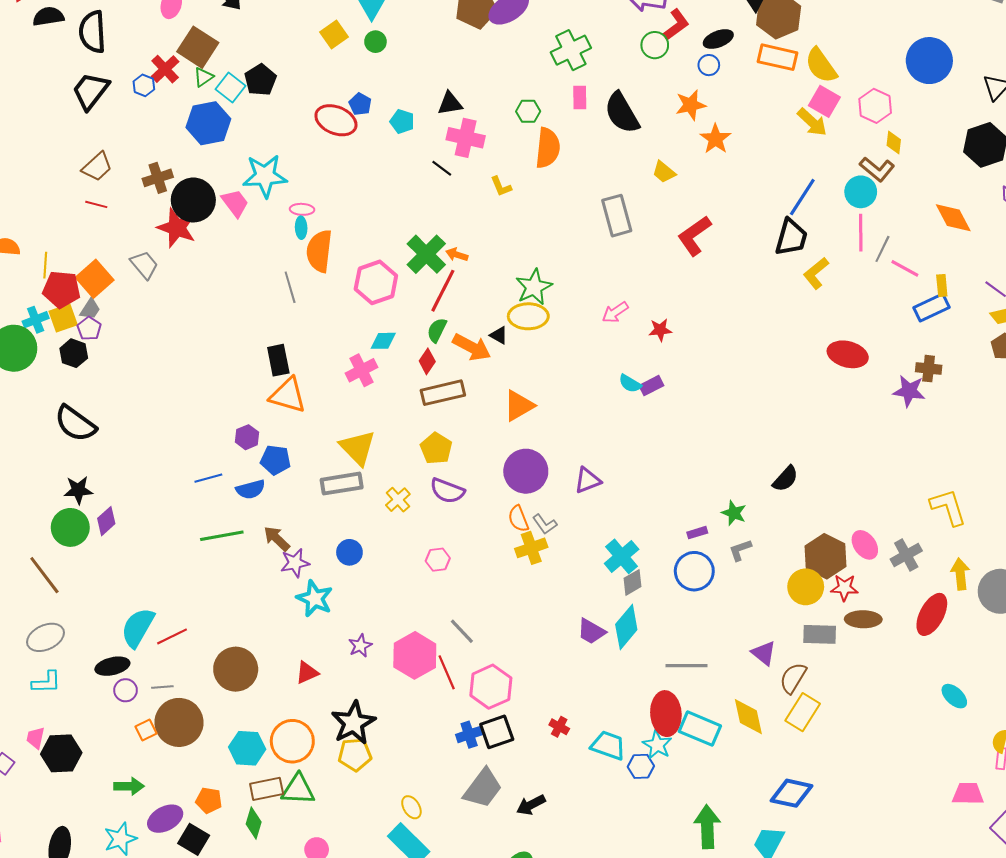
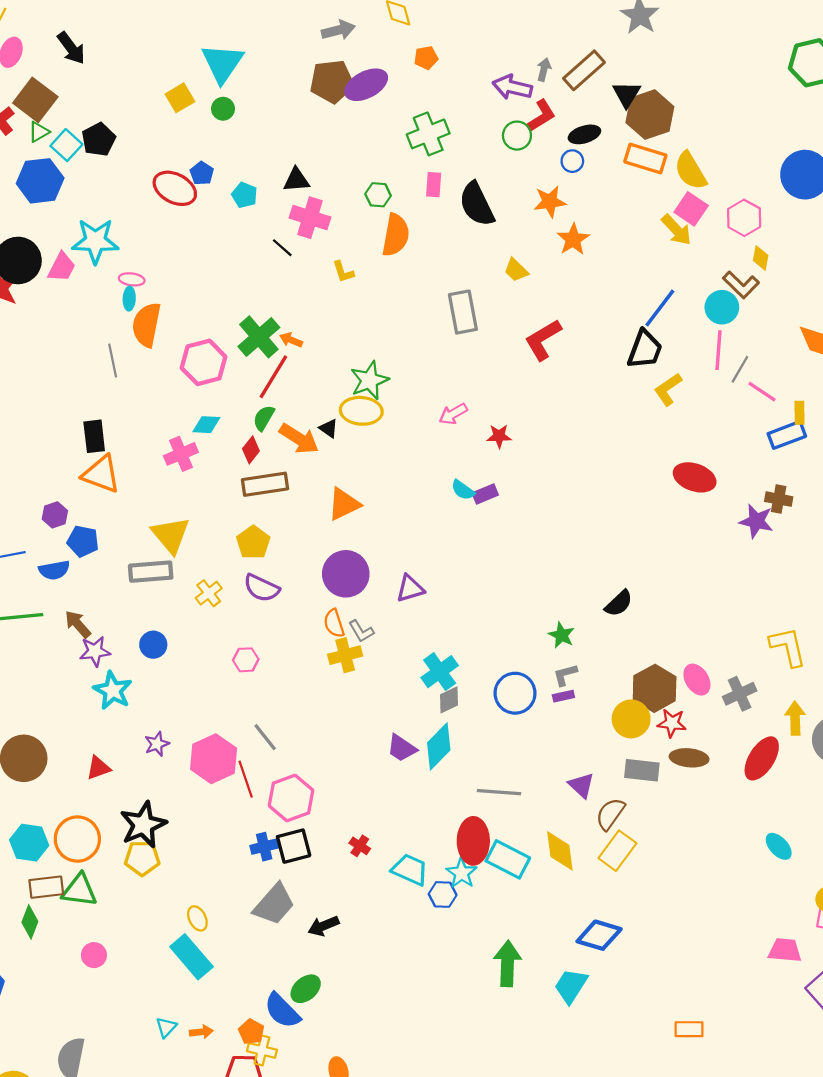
pink trapezoid: (235, 203) -> (62, 267), turned 60
purple rectangle: (697, 533) -> (563, 696), moved

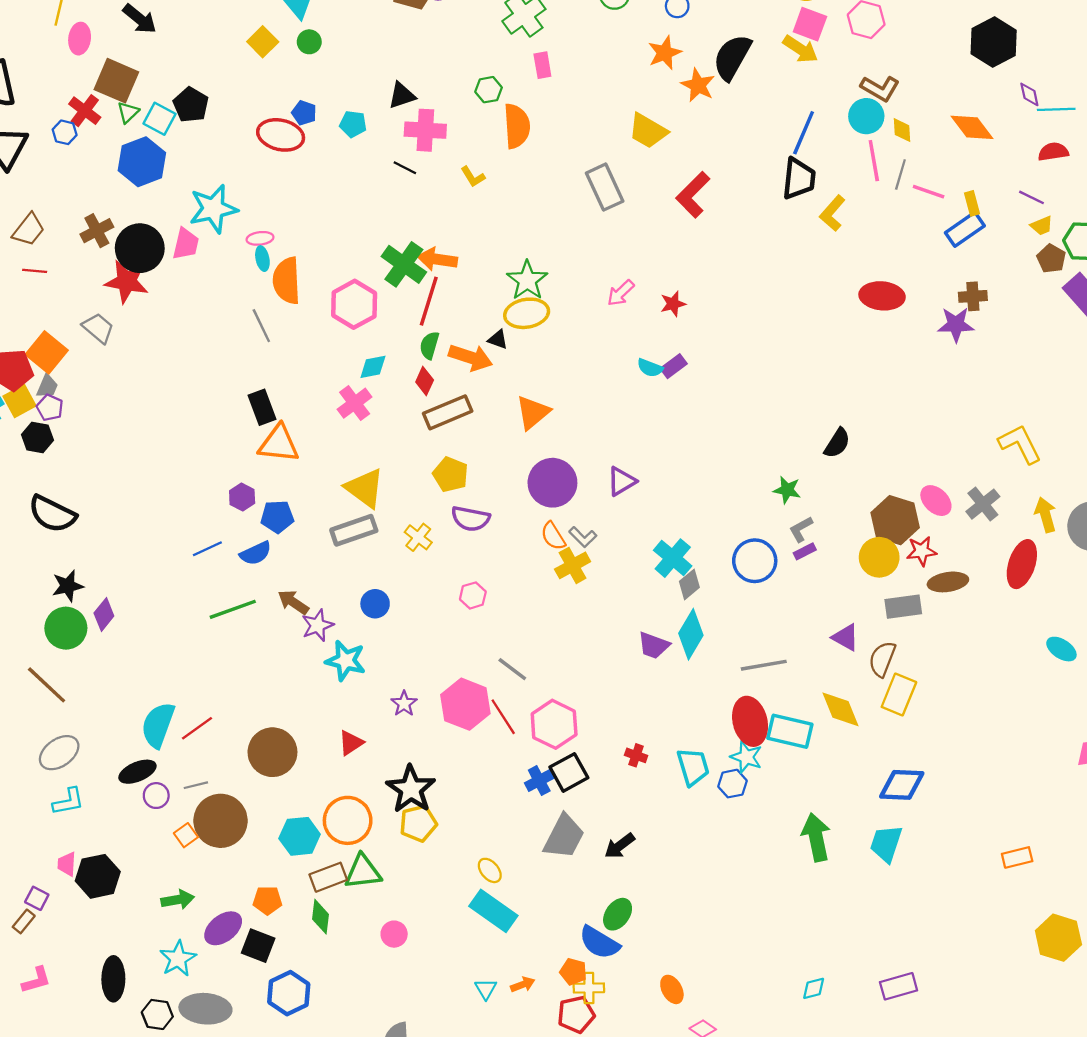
black semicircle: (477, 204) -> (732, 57), moved, turned 69
yellow diamond: (761, 258) -> (902, 130), moved
yellow trapezoid: (516, 270) -> (648, 131), size x1.5
orange arrow: (291, 340) -> (437, 259), size x1.6
cyan trapezoid: (410, 870) -> (693, 767), turned 63

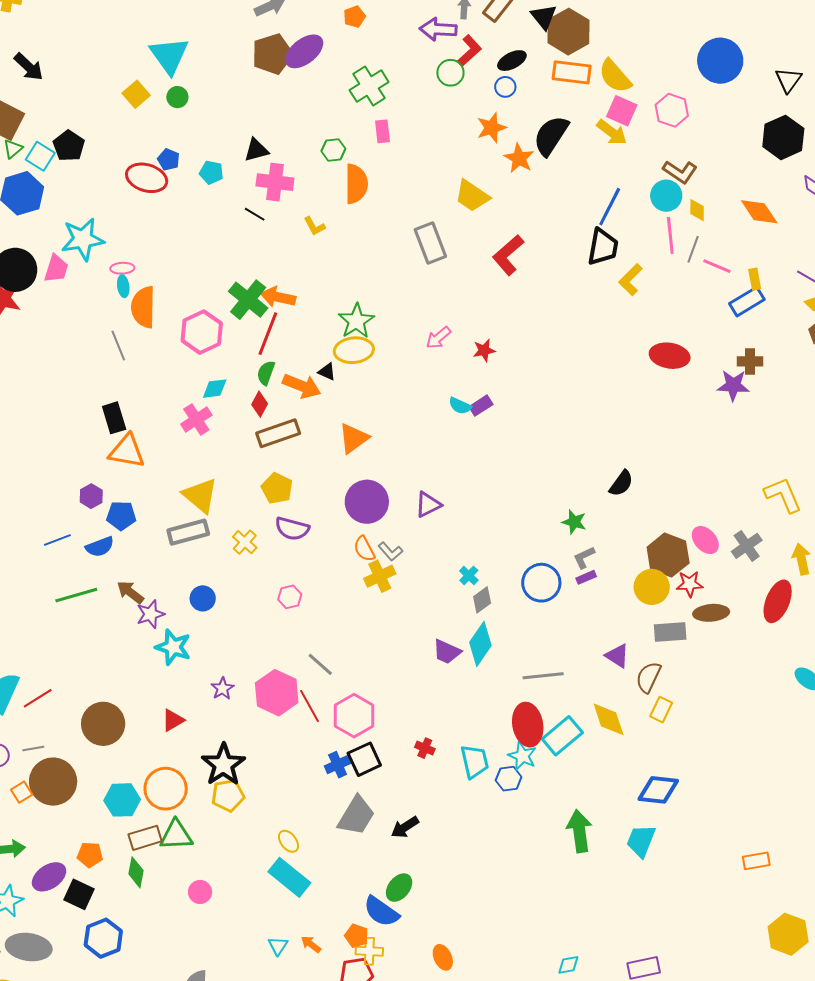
cyan cross: (673, 558) -> (469, 575), size x0.6
yellow rectangle: (899, 695) -> (661, 710), size x0.7
cyan rectangle: (790, 731) -> (562, 736), turned -57
orange arrow: (523, 985) -> (311, 944), turned -125

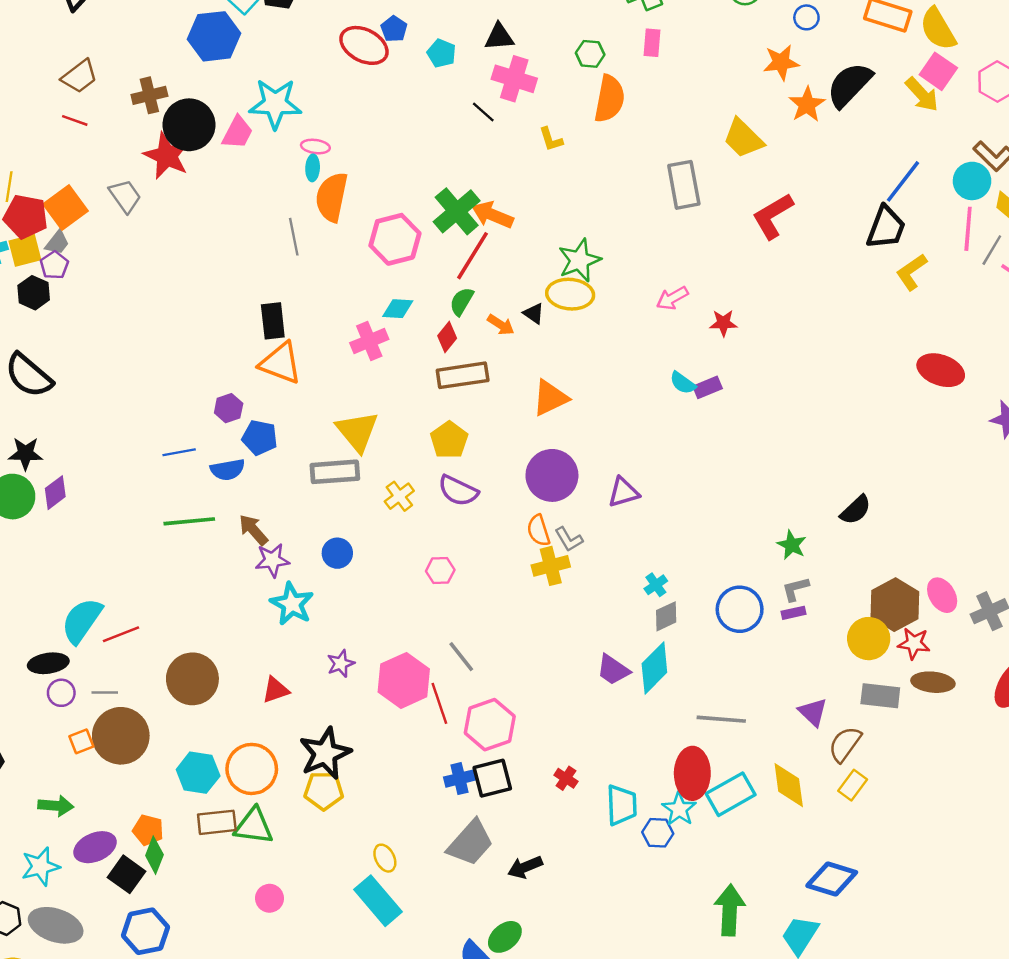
orange arrow: (302, 386) -> (501, 325), size x0.6
green diamond: (136, 872) -> (154, 855), moved

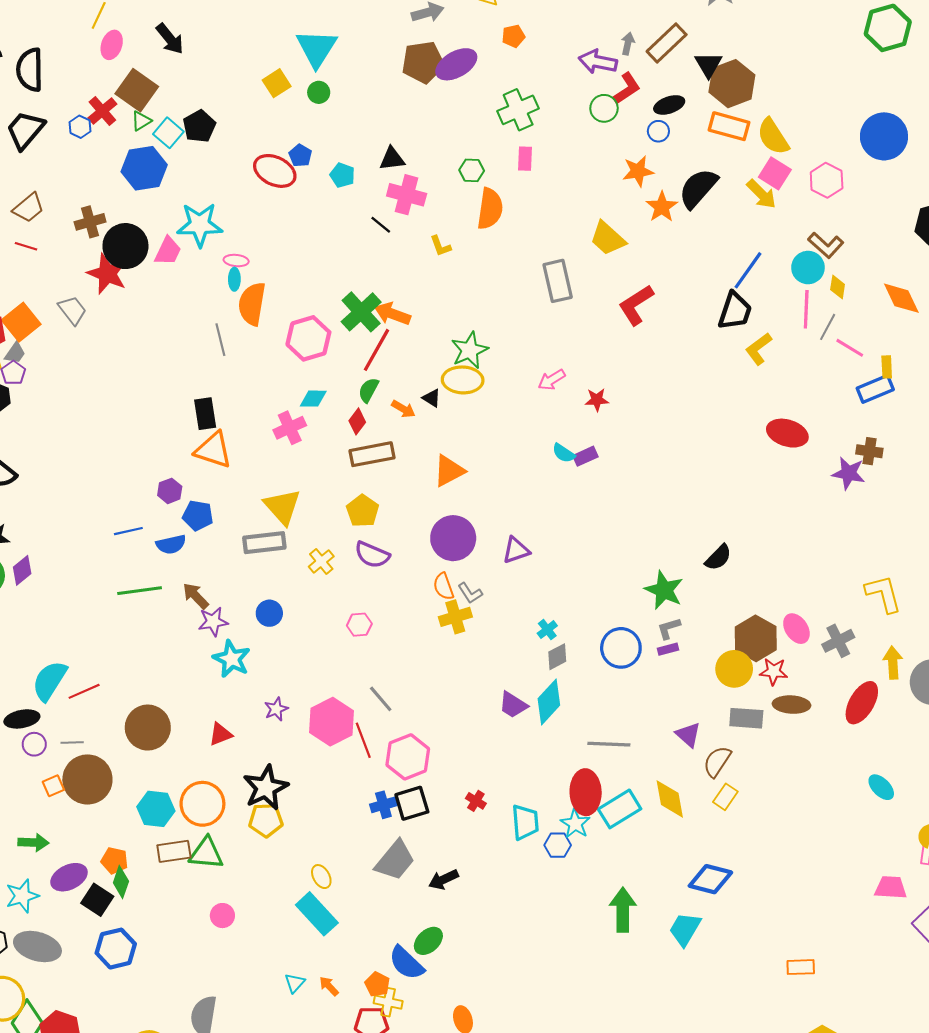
green star: (792, 545) -> (664, 590), size x1.5

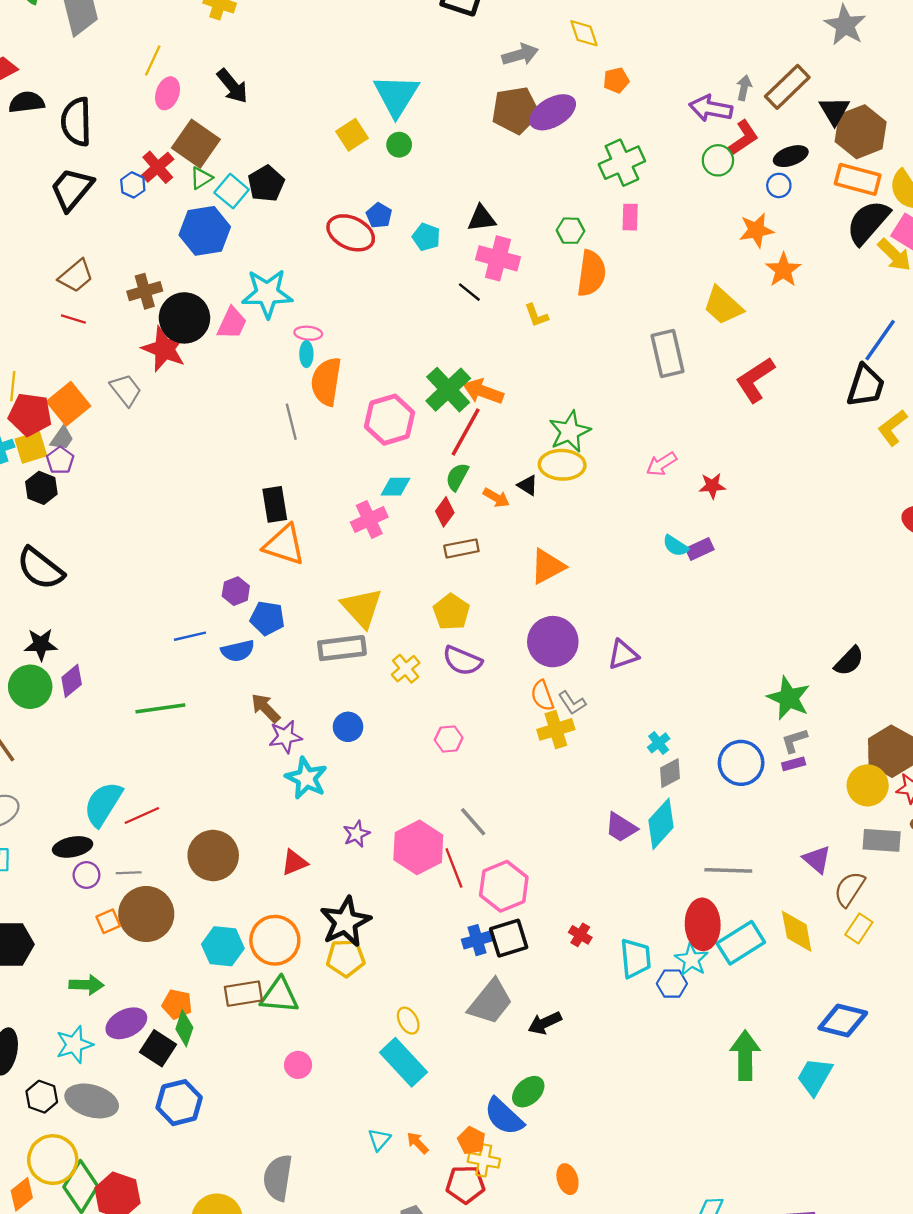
black semicircle: (698, 188) -> (868, 222), moved
brown rectangle: (372, 454) -> (461, 548), size x0.7
green line: (140, 591) -> (160, 708), moved

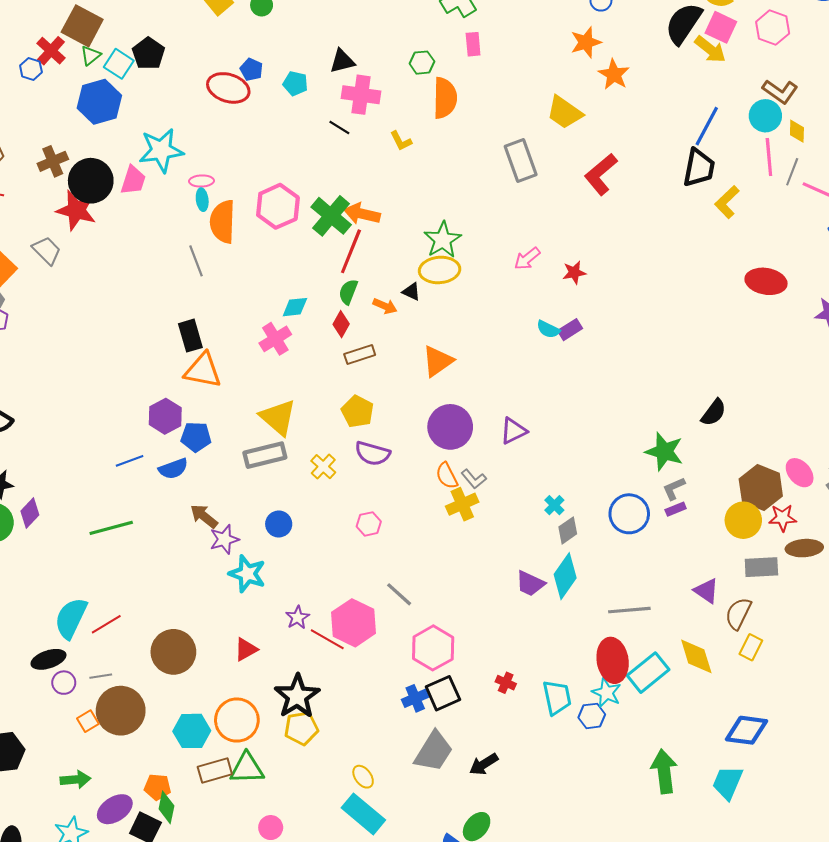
pink hexagon: (390, 420) -> (278, 206), moved
purple hexagon: (236, 591) -> (165, 416), size x1.4
red line: (454, 868) -> (327, 639), moved, turned -32

